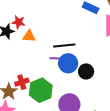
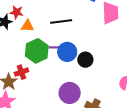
black line: (64, 46) -> (61, 21), moved
green hexagon: (41, 90) -> (37, 51), moved

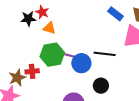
black line: (61, 21) -> (105, 54), moved
black circle: (85, 60) -> (101, 86), moved

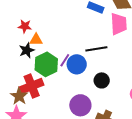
black star: (28, 19) -> (27, 50), moved
purple line: (71, 56) -> (65, 60), turned -56
red cross: (32, 71) -> (32, 86), size x1.6

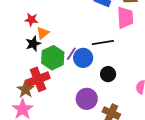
orange triangle: (36, 40) -> (43, 33), turned -40

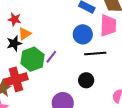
black line: (103, 42) -> (95, 54), moved
blue circle: (83, 58) -> (83, 34), moved

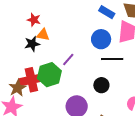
orange triangle: (25, 34) -> (43, 35), turned 40
green hexagon: (32, 59) -> (49, 75), moved

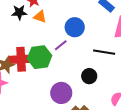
blue circle: (101, 39) -> (75, 27), moved
black star: (32, 44) -> (19, 12), moved

